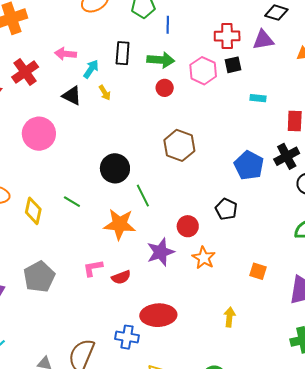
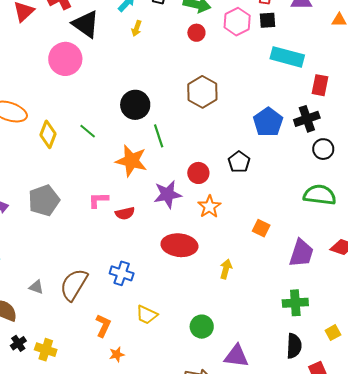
yellow arrow: (105, 93) -> (137, 28), turned 42
black triangle: (72, 96) -> (86, 24), moved, size x1.4
cyan rectangle: (258, 98) -> (287, 57), size x2.0
red ellipse: (158, 315) -> (179, 245), moved

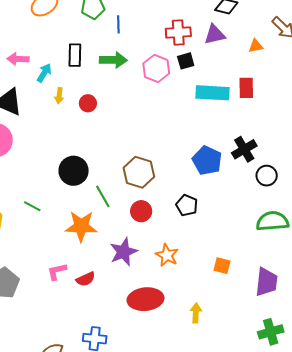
red circle: (196, 33) -> (88, 103), moved
red rectangle: (320, 85) -> (246, 88), moved
brown hexagon: (202, 92) -> (139, 172), moved
red circle: (198, 173) -> (141, 211), moved

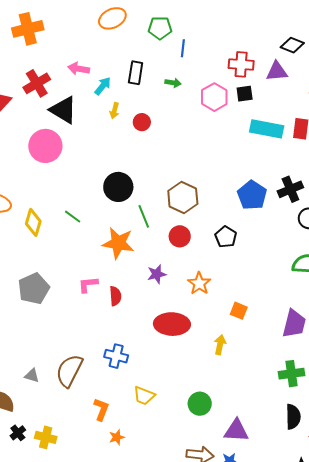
green arrow: (113, 60) -> (173, 83), size x0.6
purple star: (123, 252) -> (157, 274), size x0.7
orange square: (222, 266) -> (239, 311), moved
red semicircle: (86, 279) -> (115, 296), turned -78

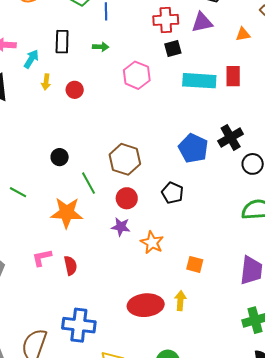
pink hexagon: (214, 97) -> (137, 75), moved
black circle: (118, 187) -> (60, 157), size x0.6
purple star: (157, 274) -> (121, 227), moved, turned 30
red ellipse: (172, 324) -> (146, 305), moved
blue cross: (116, 356) -> (79, 325), size x1.4

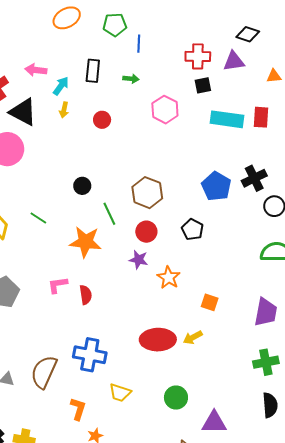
yellow arrow: (46, 82) -> (64, 110), moved
yellow arrow: (180, 301) -> (193, 337), turned -126

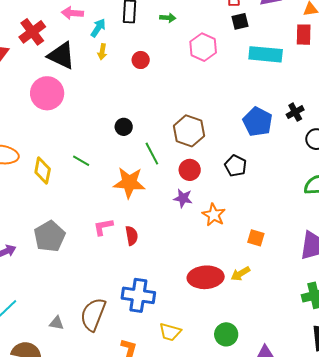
red rectangle: (261, 117) -> (304, 35), moved
black cross: (254, 178) -> (295, 112), size x0.7

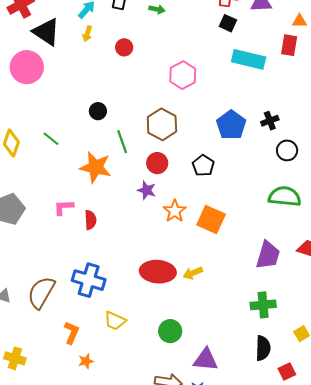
black square: (240, 21) -> (228, 23), turned 30
pink hexagon: (203, 47) -> (183, 75), moved
orange square: (256, 238) -> (211, 219), moved, size x1.6

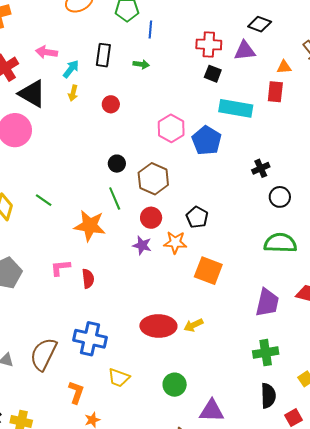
black circle: (98, 111) -> (117, 164), moved
blue pentagon: (231, 125) -> (207, 140), moved
orange star: (175, 211) -> (175, 243), moved, turned -30

